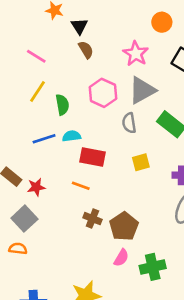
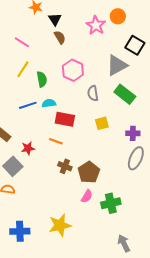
pink star: (136, 54) -> (96, 25), moved
gray triangle: (142, 90) -> (117, 65), moved
red star: (36, 187) -> (28, 148), moved

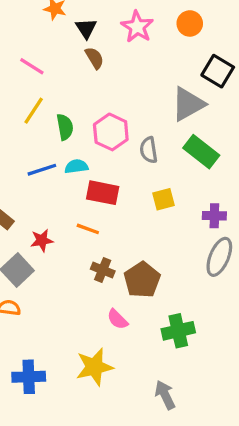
pink star: (96, 25) -> (137, 27), moved
pink hexagon: (73, 70) -> (111, 132), moved
pink semicircle: (87, 196) -> (117, 319), moved, turned 104
gray arrow: (124, 243) -> (165, 395), moved

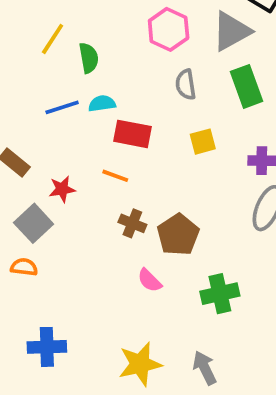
pink hexagon: (111, 132) -> (169, 29), moved
green rectangle: (201, 152) -> (247, 86), turned 32
yellow star: (94, 367) -> (140, 364), moved

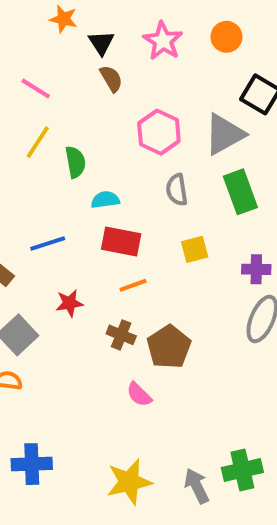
cyan semicircle: (102, 104) -> (105, 200), moved
blue line: (62, 107) -> (48, 243), moved
orange line: (115, 176) -> (133, 285), moved, turned -40
red star: (62, 189) -> (69, 303), moved
green cross: (220, 294) -> (242, 470), moved

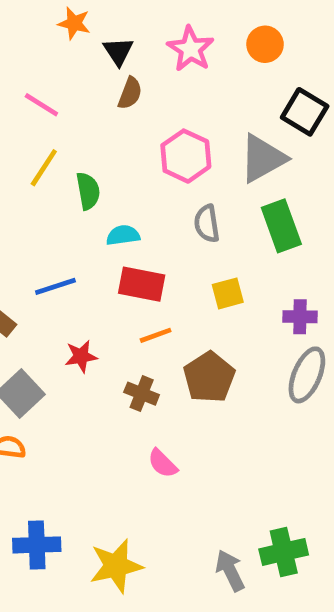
brown semicircle: (111, 79) -> (130, 93), turned 52
brown pentagon: (169, 347) -> (209, 377), moved
yellow star: (129, 482) -> (116, 566), moved

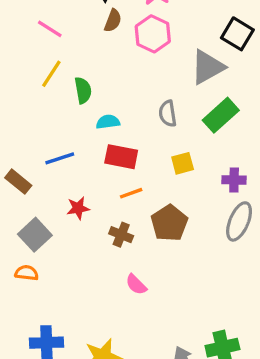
pink hexagon: (186, 156) -> (153, 34), moved
green rectangle: (281, 226) -> (221, 115), turned 68

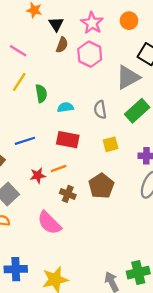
cyan semicircle: (108, 122) -> (65, 107), moved
orange line: (131, 193) -> (59, 169), moved
pink semicircle: (136, 285) -> (49, 223), moved, size x1.6

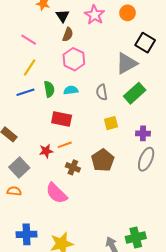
pink hexagon: (90, 54) -> (74, 59), moved
green semicircle: (41, 93) -> (49, 89), moved
red rectangle: (68, 140) -> (62, 119), moved
blue line: (25, 141) -> (25, 92), moved

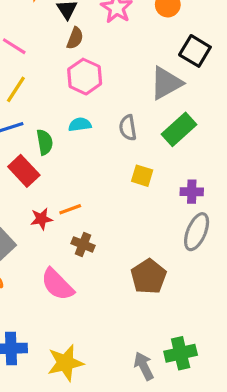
green semicircle: (49, 89) -> (45, 142), moved
red rectangle: (62, 119) -> (24, 171), moved, turned 36
yellow square: (111, 123) -> (142, 176), turned 32
brown pentagon: (103, 160) -> (149, 276), moved

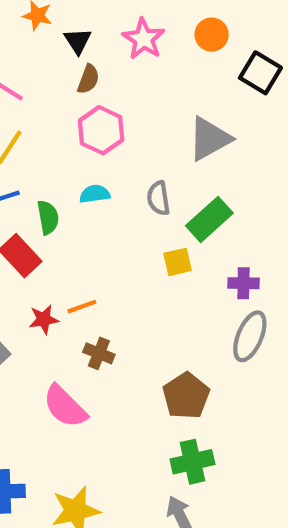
black square: (195, 51) -> (260, 73), moved
green rectangle: (179, 129) -> (209, 219), moved
yellow square: (142, 176) -> (178, 262), turned -30
green cross: (181, 353) -> (192, 462), moved

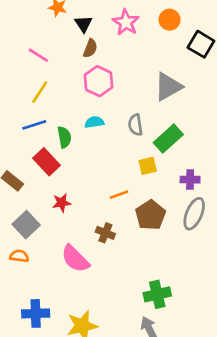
orange line: (82, 307) -> (119, 195), moved
brown cross: (99, 353) -> (105, 233), moved
brown pentagon: (186, 396) -> (150, 215), moved

